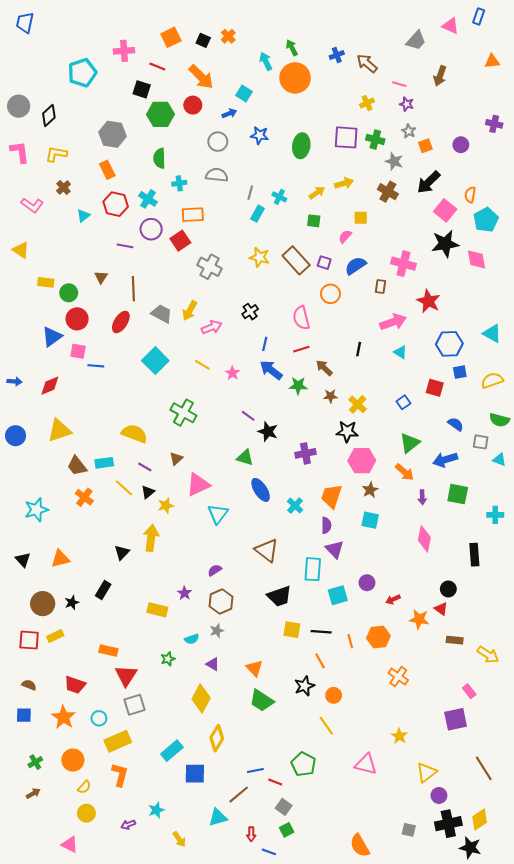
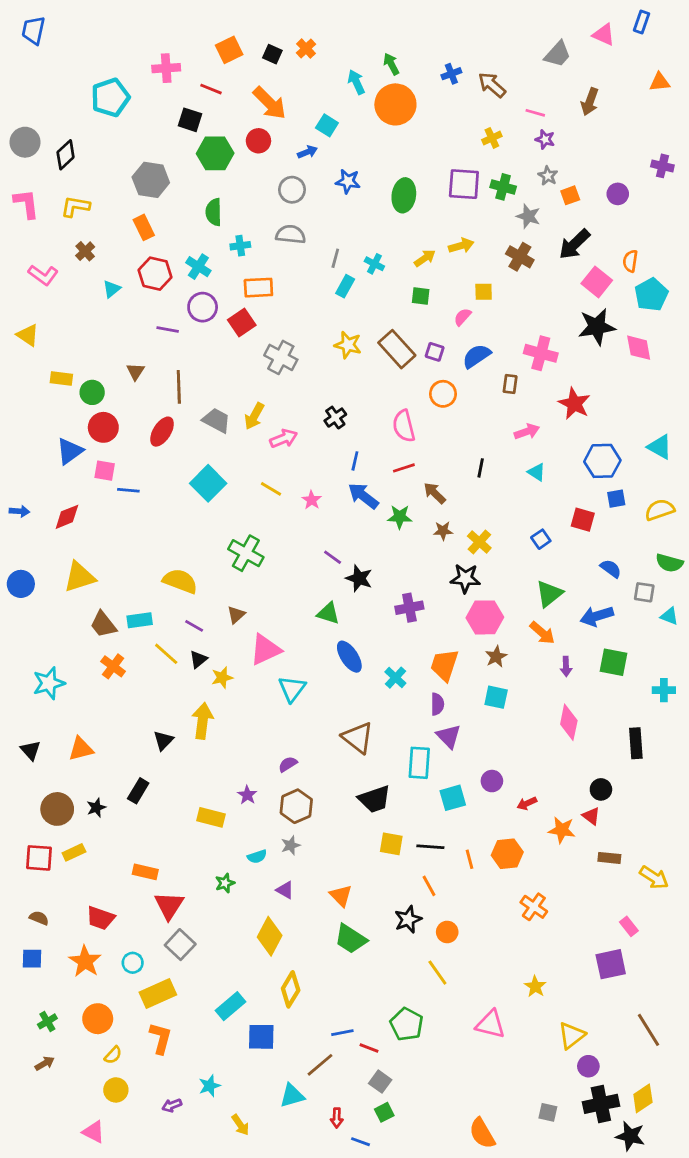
pink arrow: (393, 322) -> (527, 432), size x0.7
gray square: (134, 705) -> (180, 945), turned -30

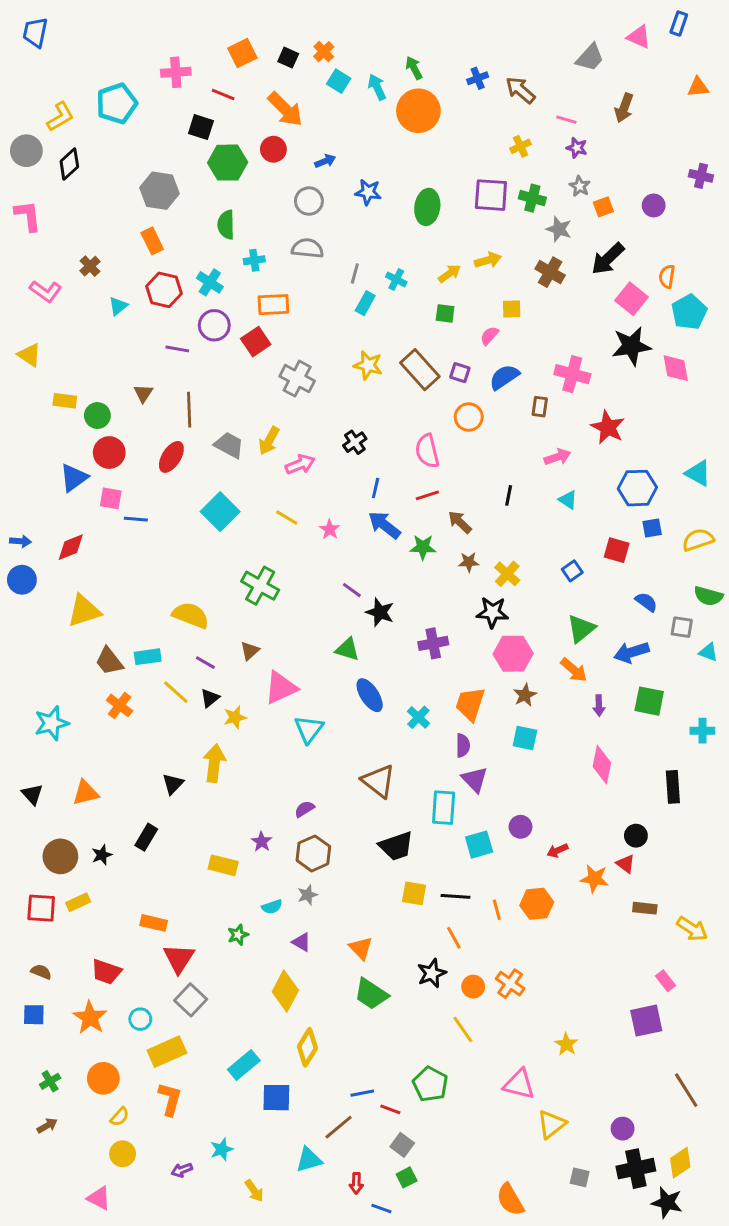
cyan square: (327, 125) -> (339, 81), moved
yellow L-shape: (75, 206) -> (60, 117), moved, turned 140
blue circle: (21, 584) -> (22, 580), moved
orange cross: (534, 907) -> (510, 984), moved
yellow triangle: (572, 1035) -> (552, 1124), moved

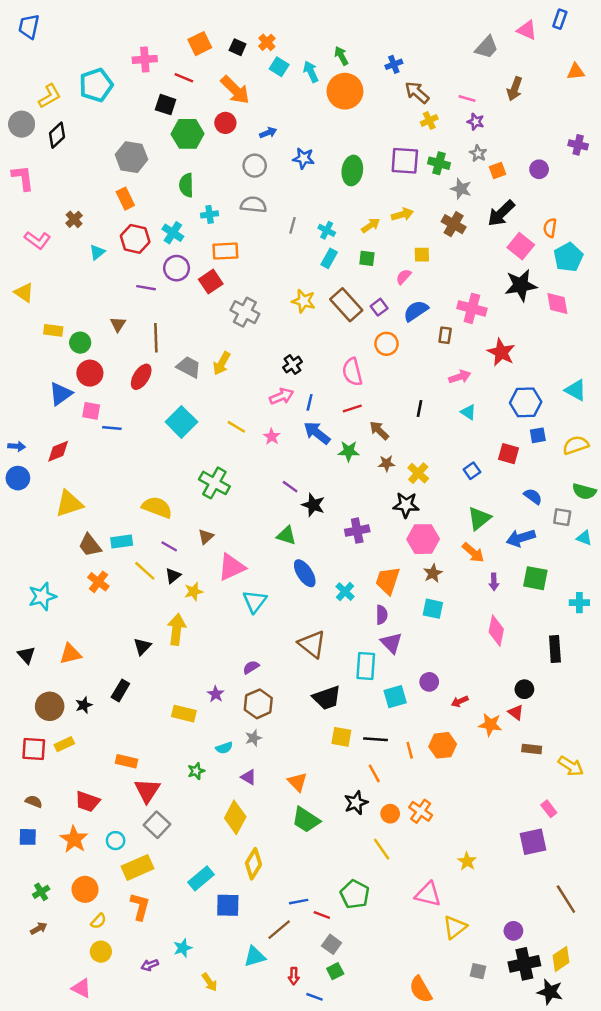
brown arrow: (521, 90) -> (417, 92), moved
cyan rectangle: (365, 303) -> (329, 258), moved
purple square: (460, 373) -> (379, 307), turned 35
pink arrow: (300, 464) -> (282, 396), moved

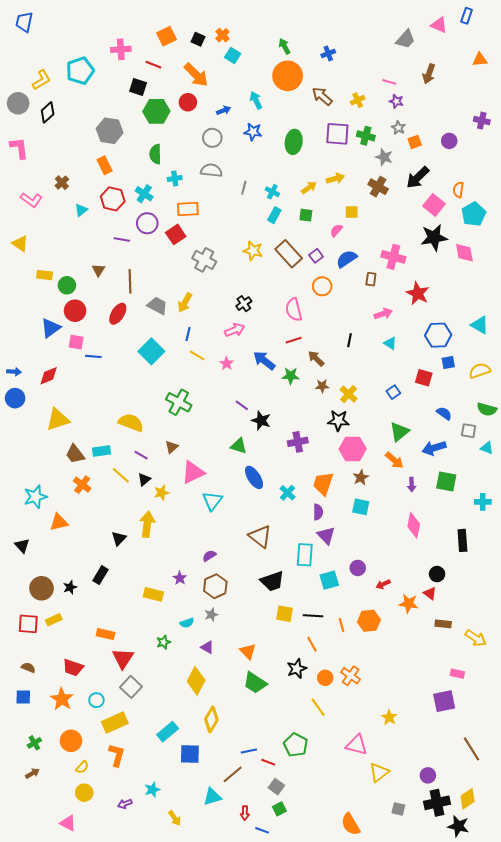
cyan arrow: (311, 72) -> (256, 100), moved
brown arrow: (417, 92) -> (322, 96), moved
blue line: (310, 402) -> (188, 334), moved
orange triangle: (70, 654) -> (59, 522), moved
pink rectangle: (549, 809) -> (457, 674), turned -40

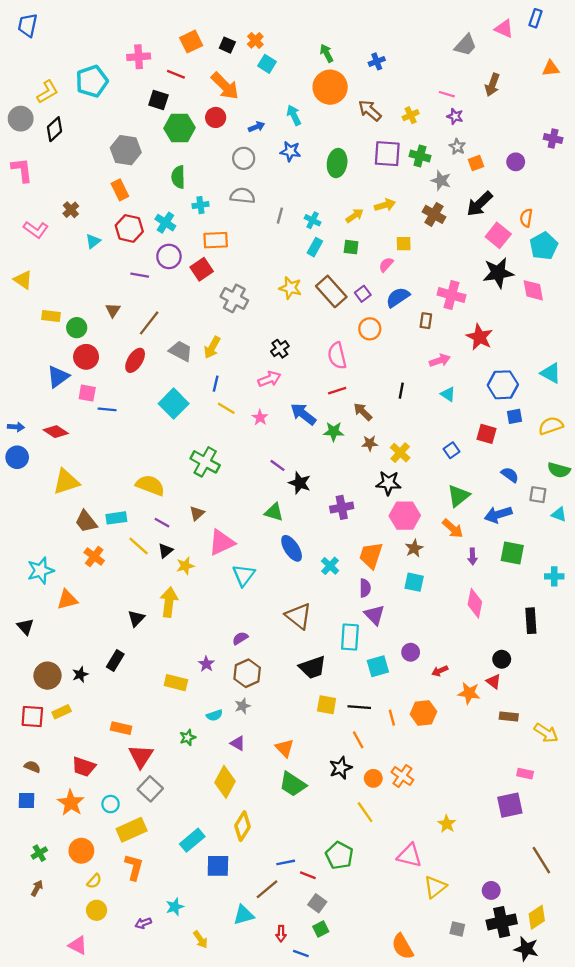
brown line: (130, 281) -> (149, 323), turned 40
red diamond: (49, 376) -> (56, 432), turned 55
brown arrow: (32, 773) -> (37, 888), turned -32

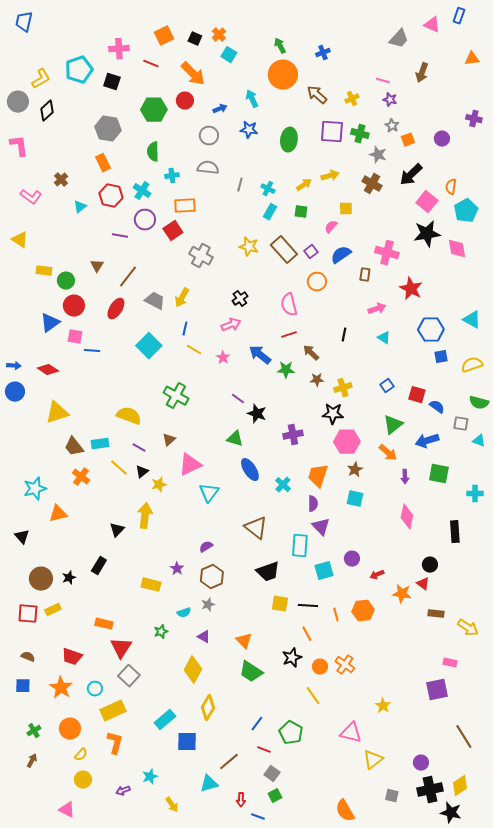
black square: (158, 100) -> (112, 82), moved
red square: (487, 434) -> (417, 395), moved
yellow cross: (400, 453) -> (343, 388), turned 30
blue line: (286, 862) -> (257, 724), moved, turned -42

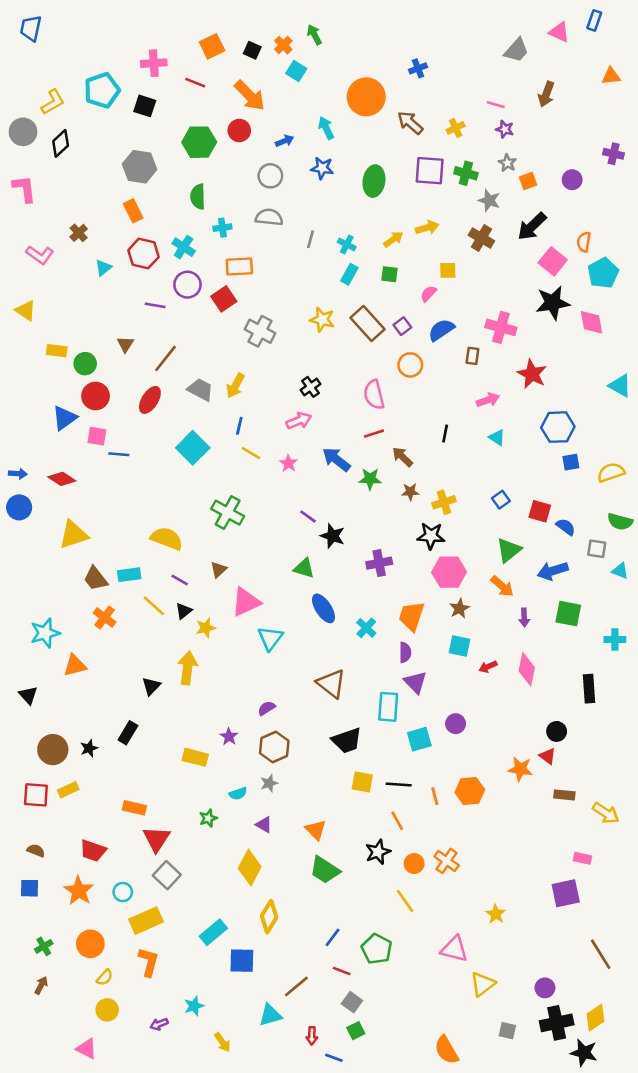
green arrow: (280, 46) -> (314, 35), moved
cyan triangle: (472, 320) -> (620, 386), moved
red arrow: (377, 575) -> (488, 667), moved

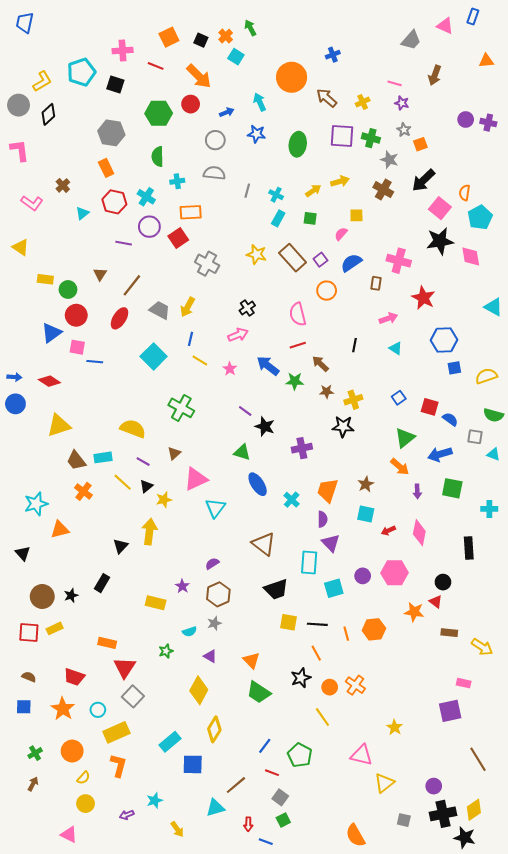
purple circle: (572, 180) -> (466, 120), moved
pink hexagon: (449, 572) -> (395, 573), moved

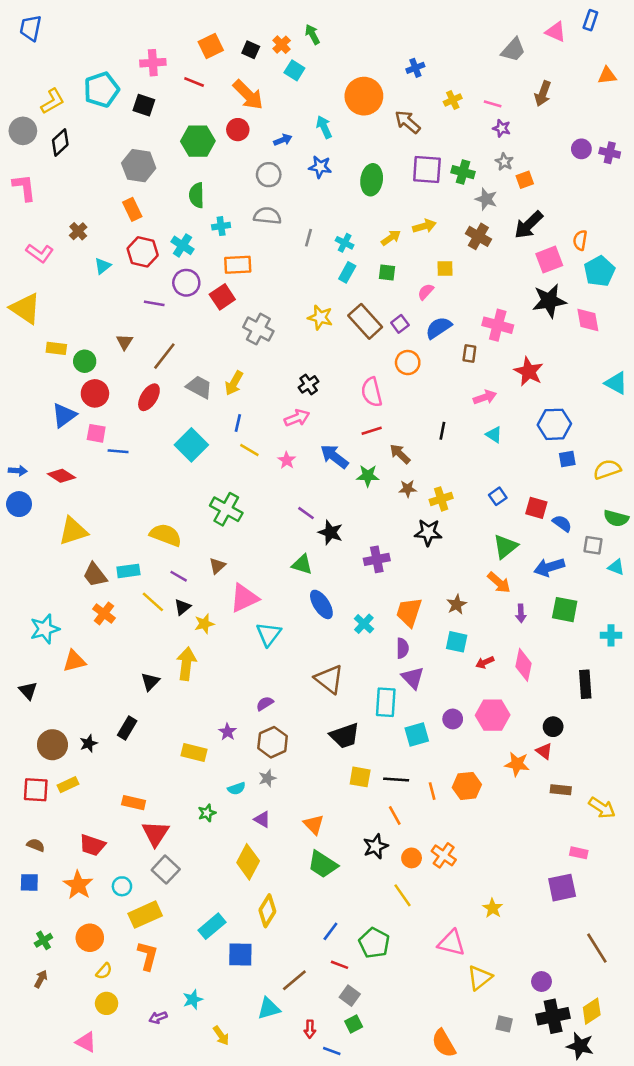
yellow cross: (363, 102) -> (453, 100), moved
pink square: (440, 208) -> (549, 260), turned 30
yellow triangle: (21, 247) -> (25, 308), size x1.5

